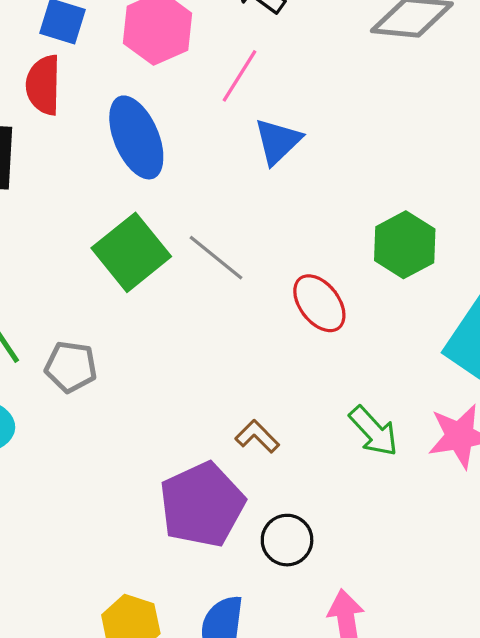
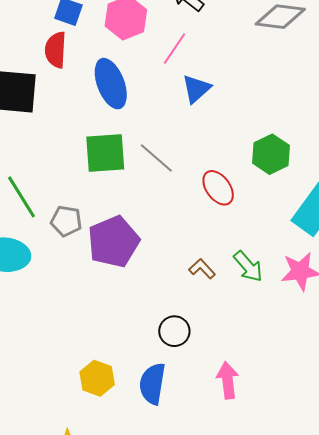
green square: (131, 252) -> (105, 153), turned 33
brown L-shape: (257, 436) -> (202, 269), moved
purple pentagon: (202, 505) -> (114, 242), moved
black circle: (287, 540) -> (174, 331), moved

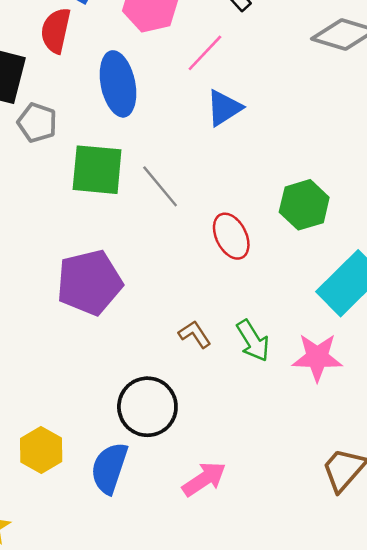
gray pentagon: (66, 221) -> (37, 123), moved
black circle: (174, 331) -> (147, 407), size x1.5
pink arrow: (228, 380) -> (204, 479), turned 54

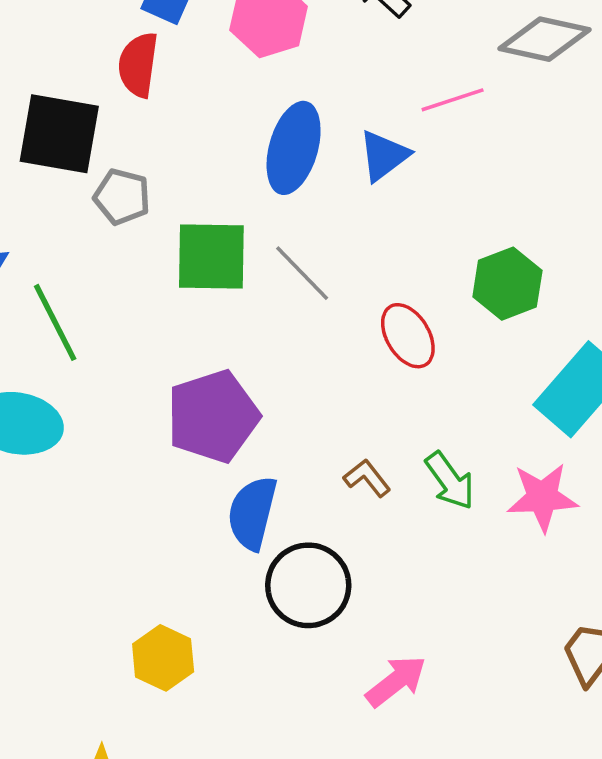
pink line: (205, 53) -> (453, 100), moved, turned 33
blue ellipse: (118, 84) -> (294, 148), moved, turned 32
blue semicircle: (109, 468) -> (252, 513), moved

